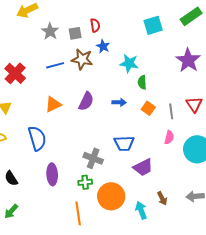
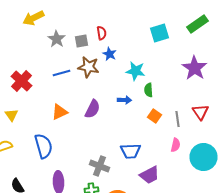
blue arrow: (119, 102) -> (124, 100), moved

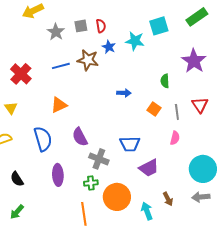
gray square: (82, 41) -> (81, 26), moved
cyan star: (136, 71) -> (135, 41), moved
green semicircle: (148, 90) -> (165, 81), moved
purple semicircle: (92, 109) -> (80, 137), moved, turned 126
cyan circle: (204, 157) -> (203, 169), moved

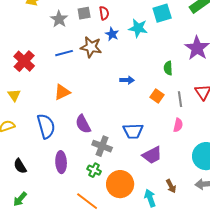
green cross: (91, 183) -> (94, 170), turned 32
orange line: (84, 214) -> (87, 201), turned -45

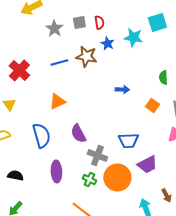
black semicircle: (20, 166) -> (15, 176), turned 133
orange circle: (120, 184) -> (117, 178), moved

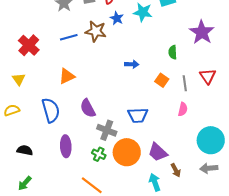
purple trapezoid: (147, 164) -> (158, 152), moved, turned 70

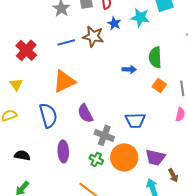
green semicircle: (173, 52) -> (155, 57), moved, size x1.5
orange triangle: (67, 76) -> (64, 81), size x1.4
purple trapezoid: (158, 152) -> (155, 157), turned -30

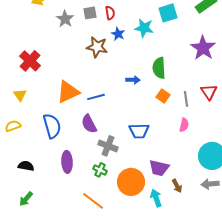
blue line: (66, 42) -> (96, 97), moved
orange circle: (124, 157) -> (131, 182), moved

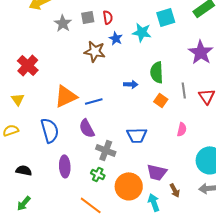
gray line: (186, 99) -> (184, 90), moved

